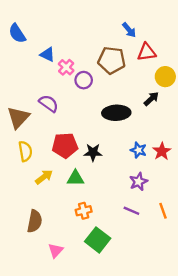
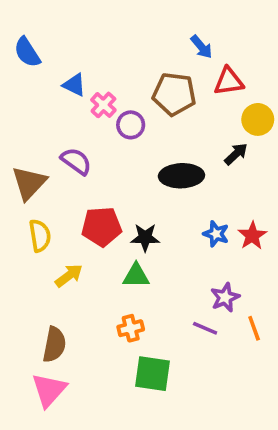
green triangle: (75, 178) -> (136, 276), moved
purple star: (138, 182) -> (225, 297), moved
green square: (98, 240) -> (152, 374), turned -30
pink triangle: (56, 250) -> (49, 390), moved, size x1.5

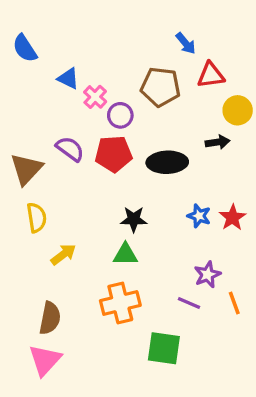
black arrow: (236, 154) -> (217, 142), turned 35
red pentagon: (102, 227) -> (114, 154), moved
orange cross: (131, 328) -> (120, 303), size x1.6
green square: (152, 374) -> (164, 348), moved

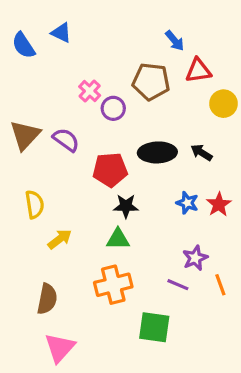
blue triangle: (68, 78) -> (61, 33), moved
black arrow: (217, 142) -> (201, 152), moved, turned -140
red pentagon: (114, 154) -> (110, 170), moved
brown triangle: (26, 169) -> (25, 135), moved
pink triangle: (45, 360) -> (60, 348), moved

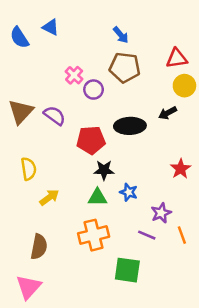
blue arrow: (175, 41) -> (121, 35), moved
red triangle: (198, 71) -> (177, 58), moved
black arrow: (201, 152) -> (168, 113), moved, turned -60
blue star: (187, 203) -> (129, 192), moved
pink triangle: (60, 348) -> (29, 287), moved

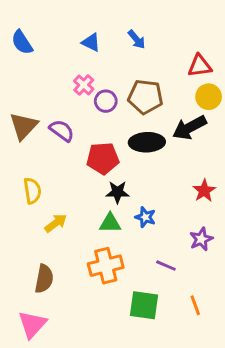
blue triangle: (51, 27) -> (91, 42), moved
brown pentagon: (125, 67) -> (145, 97), moved
black arrow: (168, 113) -> (189, 128), size x1.6
purple star: (161, 213) -> (201, 239), moved
orange line: (182, 235) -> (195, 305), moved

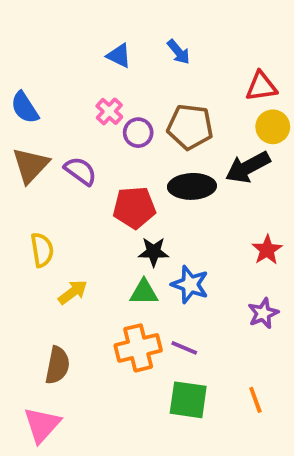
blue semicircle: (22, 42) -> (25, 108), moved
blue star: (145, 217) -> (190, 284), size x1.4
purple line: (166, 266) -> (184, 348), moved

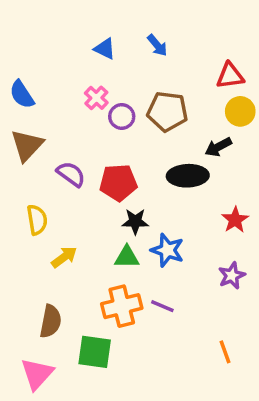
black arrow: (248, 167) -> (218, 147), size x0.7
purple semicircle: (80, 171) -> (71, 174), moved
black ellipse: (192, 186) -> (188, 176), moved
green square: (188, 400) -> (95, 352), moved

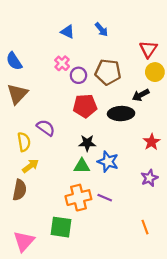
red triangle: (230, 76) -> (148, 49), turned -48
purple semicircle: (71, 174) -> (46, 128), moved
red pentagon: (118, 183) -> (85, 106), moved
yellow arrow: (64, 257) -> (30, 166), moved
brown semicircle: (51, 321) -> (20, 190), moved

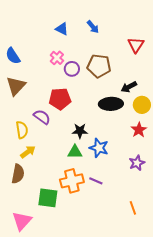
yellow circle: (155, 72) -> (142, 105), moved
red pentagon: (85, 106) -> (60, 99), moved
green square: (61, 227) -> (48, 198), moved

